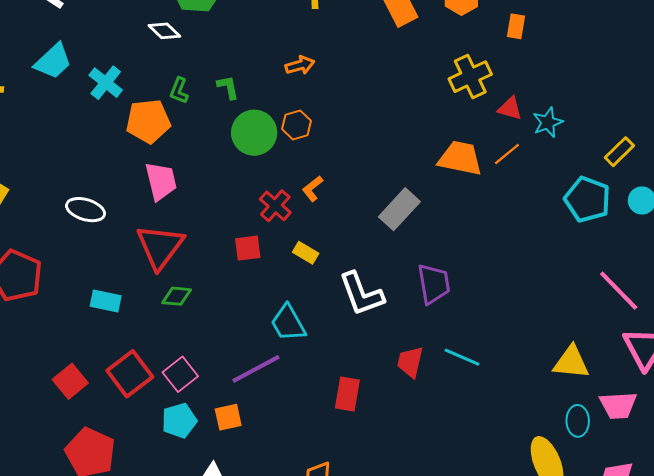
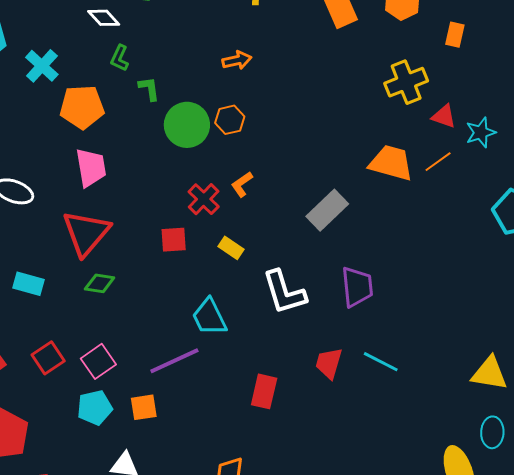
green L-shape: (228, 87) -> (149, 89), moved
green L-shape: (179, 91) -> (120, 58), moved
red square: (130, 374) -> (48, 358), size x0.7

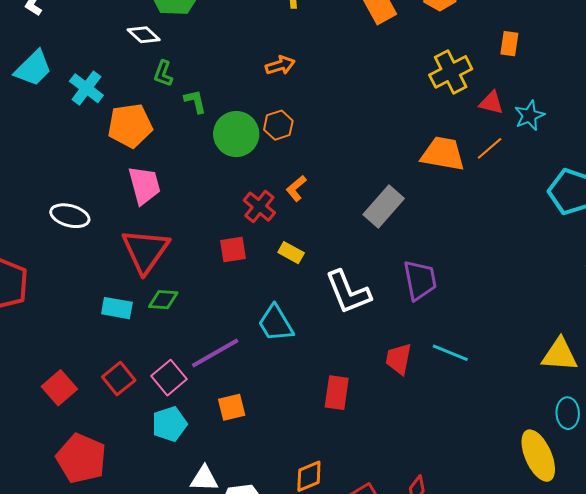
orange rectangle: (455, 35) -> (509, 44), moved
cyan rectangle: (29, 284) -> (117, 308), moved
purple line: (174, 361) -> (215, 353), moved
orange square: (144, 407) -> (232, 407), moved

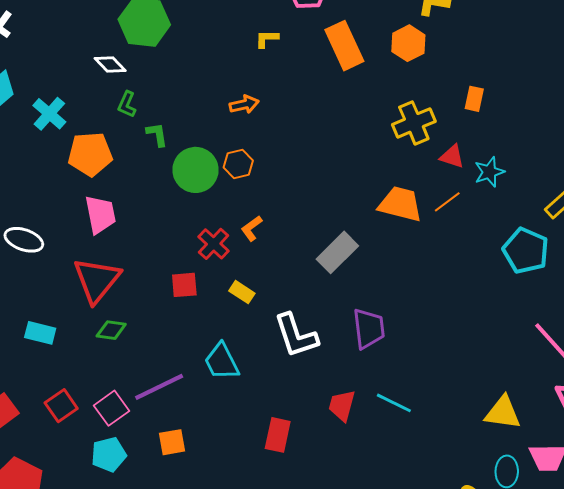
cyan rectangle: (117, 308) -> (40, 333), moved

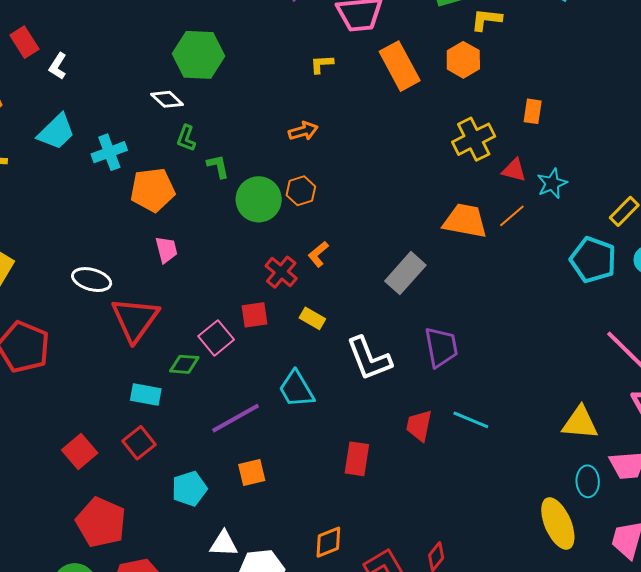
cyan cross: (49, 114) -> (109, 152), turned 32
pink trapezoid: (100, 215) -> (166, 250), size x0.7
red triangle: (97, 280) -> (135, 319), moved
cyan rectangle: (40, 333) -> (146, 395), moved
pink square: (112, 408) -> (216, 338), moved

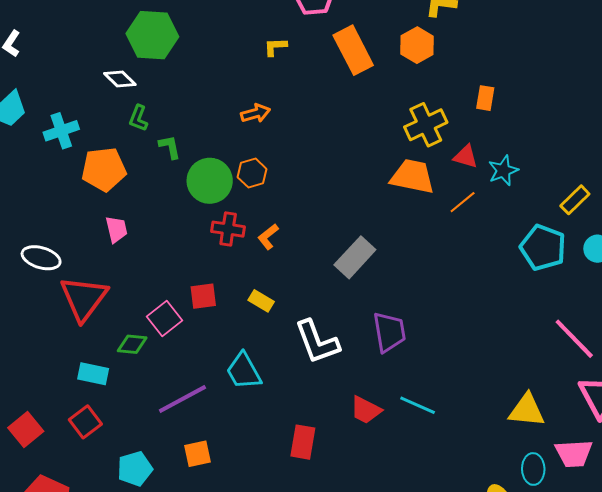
orange trapezoid: (465, 221) -> (412, 176), moved
red cross: (281, 272) -> (228, 229), moved, turned -32
red trapezoid: (419, 426) -> (366, 410), turned -76

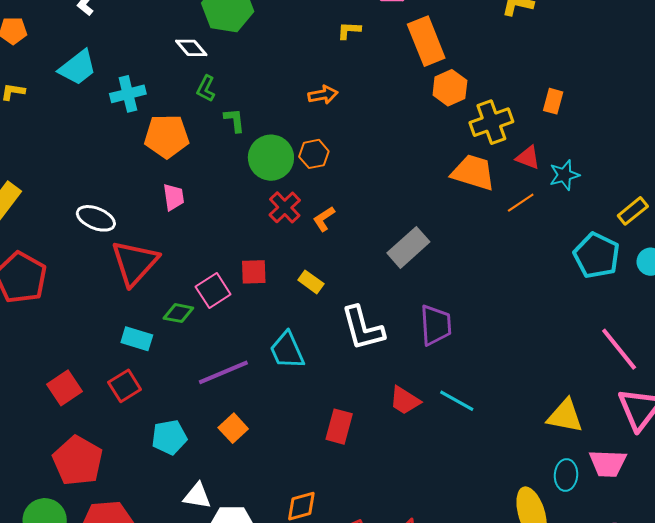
orange hexagon: (417, 45) -> (450, 88), moved
red cross: (228, 229) -> (285, 207), turned 32
orange square: (198, 454) -> (233, 428), turned -36

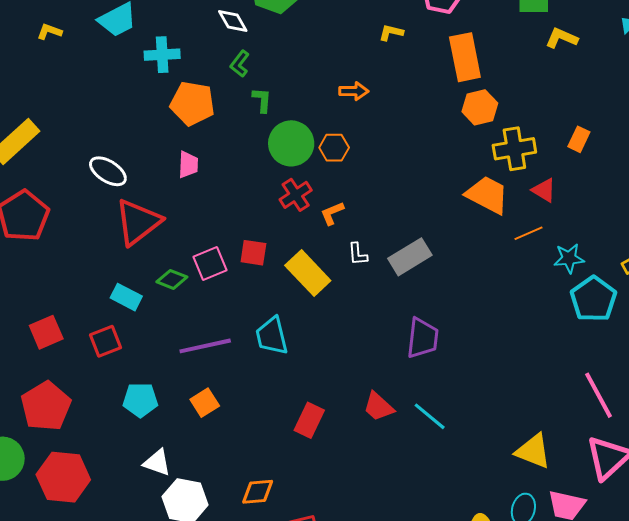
cyan star: (564, 175) -> (569, 258), moved
yellow rectangle: (311, 282) -> (308, 273), size x1.8
white L-shape: (363, 328) -> (358, 254), moved, size x0.5

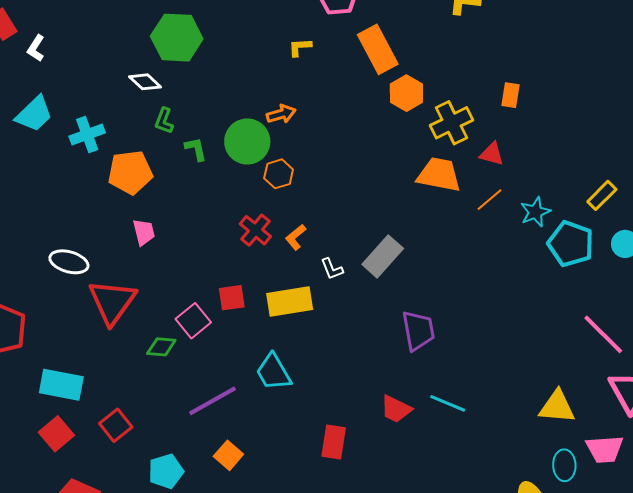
green circle: (291, 143) -> (247, 141), moved
yellow rectangle: (308, 273) -> (290, 301), turned -39
cyan rectangle: (126, 297) -> (61, 385), moved, size x1.4

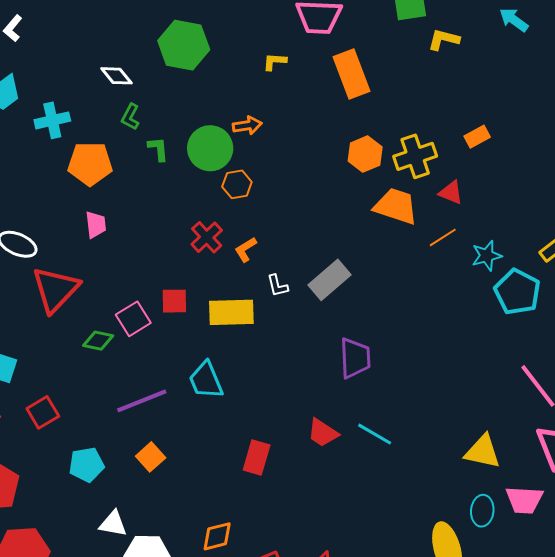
green hexagon: (177, 38) -> (184, 45), moved
orange hexagon: (406, 93) -> (365, 154), moved
orange rectangle: (511, 95) -> (477, 137), turned 45

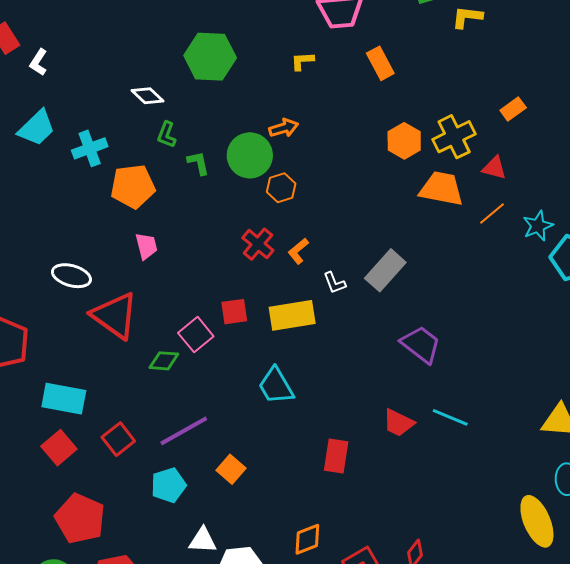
orange rectangle: (352, 74) -> (380, 63), size x0.7
red triangle: (55, 289) -> (115, 316), turned -30
purple trapezoid: (355, 358) -> (421, 344), turned -42
purple line: (142, 401) -> (184, 431), moved

